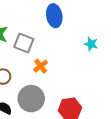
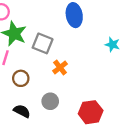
gray circle: (31, 99) -> (50, 101), size x0.6

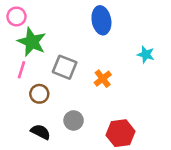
gray square: (43, 43) -> (65, 67), moved
orange cross: (60, 67) -> (103, 79), moved

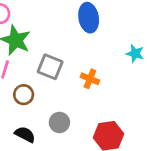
orange cross: (103, 79) -> (90, 79), turned -30

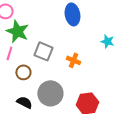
gray circle: (59, 122) -> (50, 93), size x1.6

